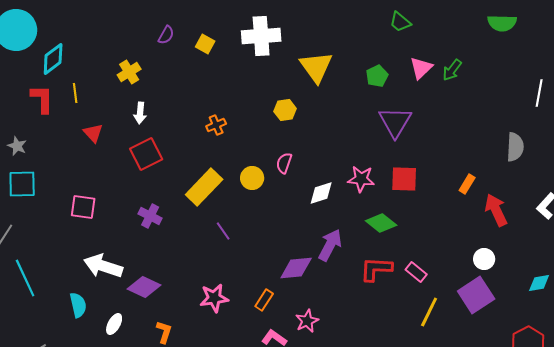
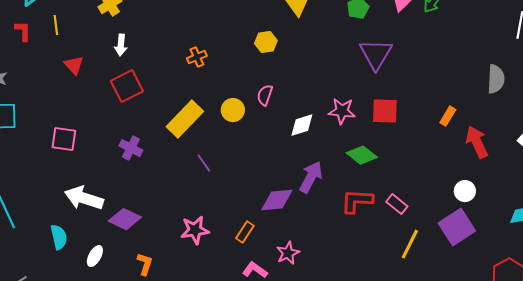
red L-shape: (42, 99) -> (23, 31), size x0.7

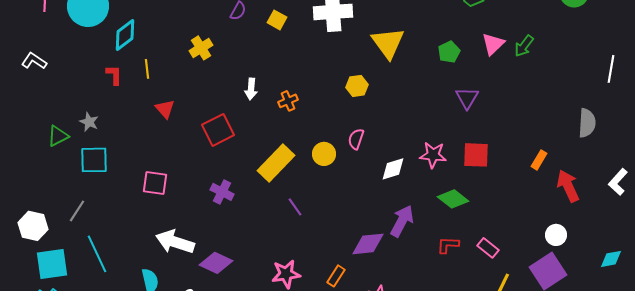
white arrow: (121, 45) -> (251, 89), moved
purple triangle: (376, 54) -> (467, 98), size x0.7
red L-shape: (357, 201) -> (448, 245), size x0.7

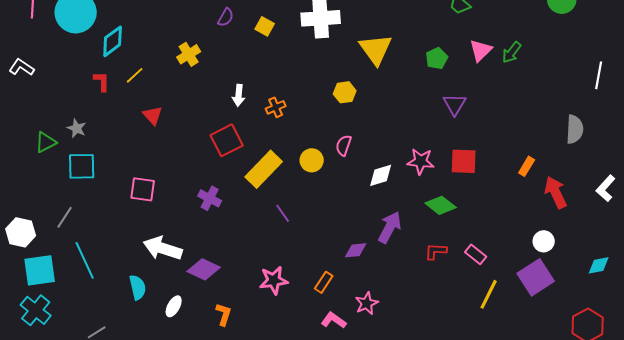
yellow line: (147, 69) -> (135, 75), turned 54
red square: (218, 130) -> (227, 140), moved
purple diamond: (368, 244) -> (356, 250), size x0.7

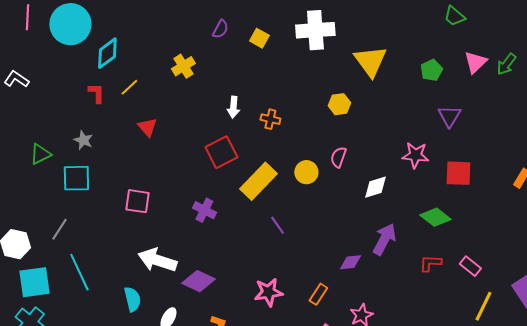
orange cross: (276, 107) -> (270, 119), turned 36
gray star: (77, 128) -> (83, 140), moved
pink star: (421, 161) -> (415, 155), moved

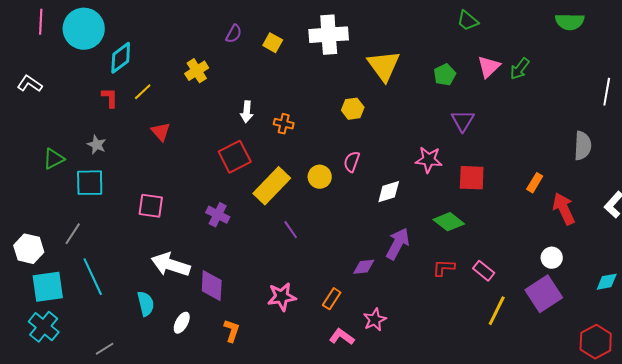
purple diamond: (198, 281) -> (212, 286), turned 68

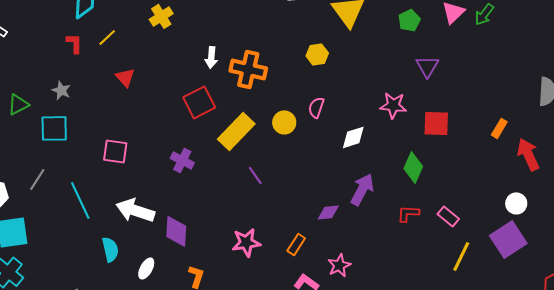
orange cross: (284, 124) -> (248, 69), size x1.8
green diamond: (449, 222) -> (413, 167), turned 76
cyan line: (93, 277) -> (80, 200), moved

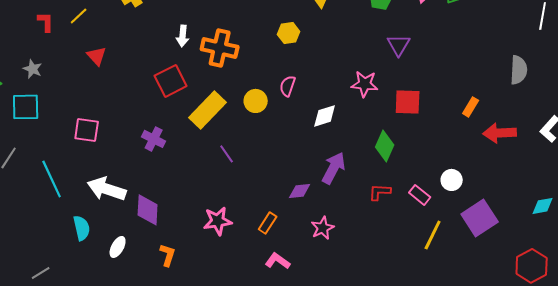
red arrow: (528, 154) -> (500, 133), turned -68
white circle: (516, 203) -> (452, 180), moved
pink star: (339, 265) -> (323, 228), moved

